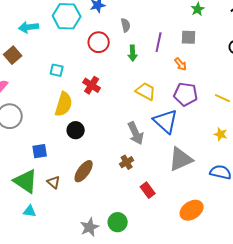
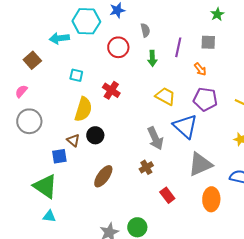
cyan arrow: (29, 27) -> (59, 38), moved
brown triangle: (54, 182) -> (73, 140), moved
orange ellipse: (192, 210) -> (211, 199), moved, turned -55

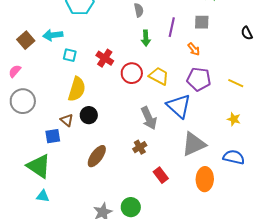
cyan arrow: (59, 38) -> (53, 35), moved
red circle: (118, 47) -> (132, 73), moved
red cross: (111, 90) -> (105, 58), moved

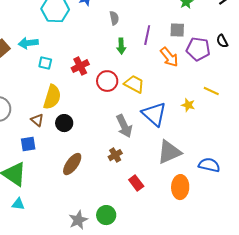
orange arrow: (194, 49) -> (169, 57), size x1.5
red cross: (105, 58) -> (80, 66), turned 30
purple pentagon: (199, 79) -> (198, 49), moved
yellow star: (234, 119) -> (188, 105), moved
brown triangle: (67, 120) -> (37, 120), moved

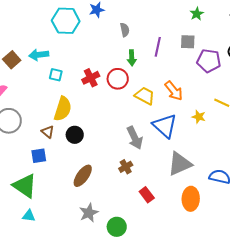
orange arrow: (169, 57) -> (174, 91), moved
red circle: (107, 81) -> (118, 79), moved
gray star: (78, 220) -> (89, 213), moved

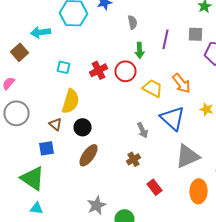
cyan arrow: (39, 55) -> (40, 32), moved
gray arrow: (135, 138) -> (142, 130), size x0.7
brown ellipse: (83, 176) -> (88, 155), moved

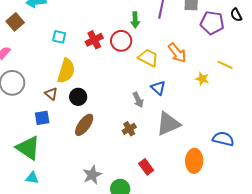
blue triangle: (172, 118) -> (158, 88), moved, size x0.6
gray triangle: (188, 156) -> (168, 124), moved
red rectangle: (154, 187) -> (146, 167), moved

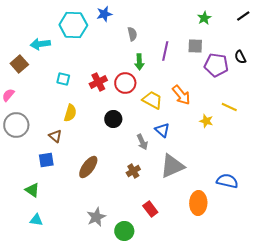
yellow semicircle: (66, 71) -> (70, 113), size x0.7
black circle: (78, 97) -> (113, 119), moved
green triangle: (28, 148) -> (32, 190), size x0.6

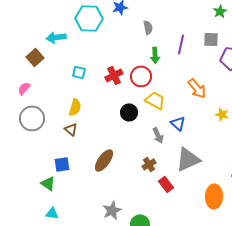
yellow trapezoid: (152, 100) -> (155, 100), moved
yellow semicircle: (70, 113) -> (75, 107), moved
blue square: (46, 160) -> (62, 164), moved
red rectangle: (150, 209) -> (166, 184), moved

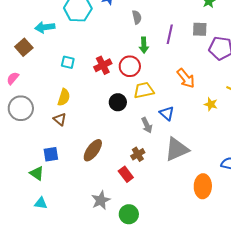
yellow trapezoid: (155, 100) -> (144, 90), turned -40
red rectangle: (166, 184) -> (126, 174), moved

